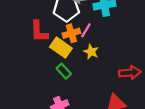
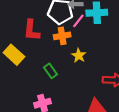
pink line: (86, 30) -> (78, 21), moved
yellow rectangle: (61, 48) -> (14, 55), moved

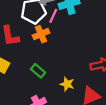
yellow star: (79, 56) -> (67, 84), moved

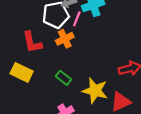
yellow star: (67, 84) -> (95, 91), size x1.6

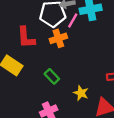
yellow star: (95, 91) -> (81, 93), size x0.6

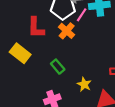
orange cross: (58, 38) -> (67, 31), turned -35

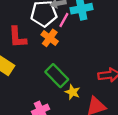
green rectangle: (58, 67) -> (57, 76), moved, size x1.5

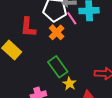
pink line: (64, 20) -> (72, 18), turned -72

